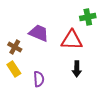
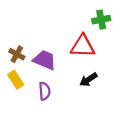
purple trapezoid: (39, 33) -> (45, 60), moved
black arrow: (77, 69) -> (88, 80), turned 56

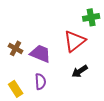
red triangle: (83, 46) -> (75, 41), turned -40
yellow rectangle: (16, 80) -> (16, 89), moved

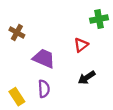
red triangle: (75, 41) -> (81, 45), size x0.6
brown cross: (16, 48) -> (17, 32), moved

